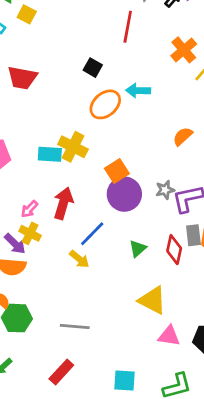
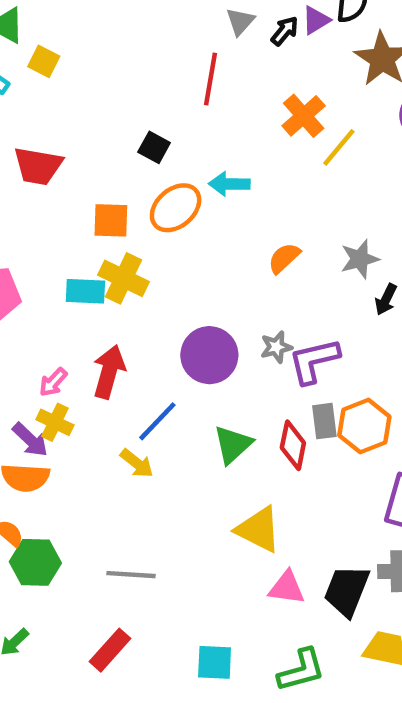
orange semicircle: (183, 136) -> (284, 258), moved
orange square: (117, 171) -> (111, 220), moved, turned 35
green triangle: (138, 249) -> (233, 444), size x1.4

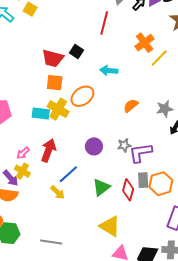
red trapezoid: (38, 166) -> (53, 58), moved
orange ellipse: (176, 208) -> (82, 96), moved
purple circle: (209, 355) -> (94, 146), size x0.7

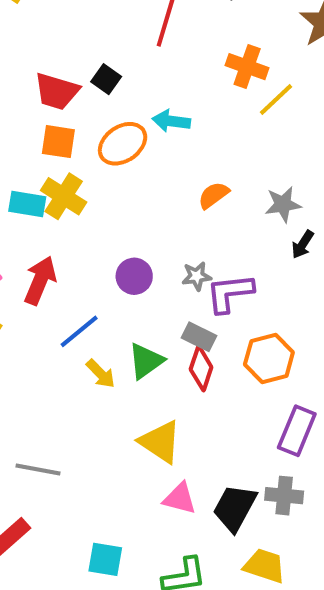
orange cross: (145, 43) -> (247, 67), turned -36
orange ellipse: (82, 96) -> (123, 144), moved
gray rectangle: (143, 180) -> (199, 337), moved, turned -63
yellow arrow: (58, 192) -> (101, 374), moved

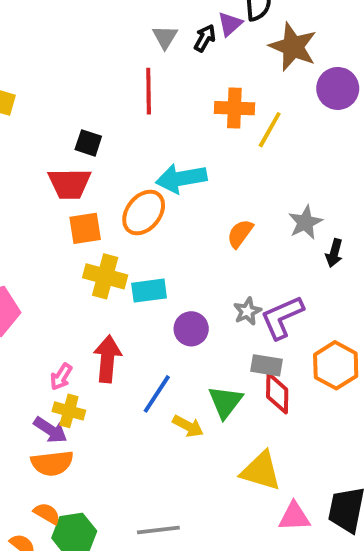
black square: (106, 79) -> (88, 143), moved
cyan arrow: (171, 121) -> (181, 178), size x1.4
cyan rectangle: (27, 204) -> (149, 291), moved

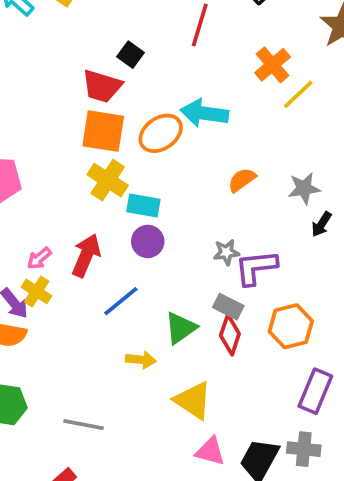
orange cross: (234, 108) -> (273, 65), turned 30
orange square: (85, 228) -> (103, 131), size x1.4
purple circle: (191, 329) -> (148, 241), moved
yellow arrow: (188, 426) -> (141, 360), moved, turned -40

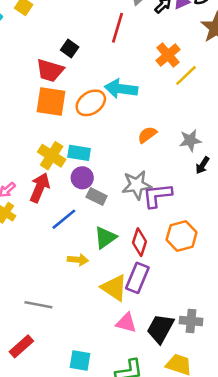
yellow cross: (108, 180) -> (52, 156), moved
gray star: (226, 252) -> (137, 185), size x1.6
gray rectangle: (228, 307) -> (97, 196), moved
purple rectangle: (315, 391) -> (137, 278), moved

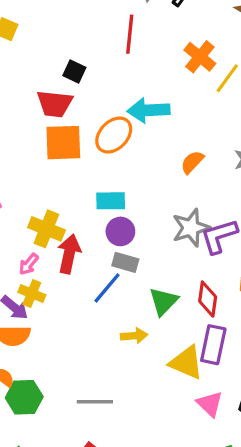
yellow cross: (52, 156) -> (46, 229), moved
gray rectangle: (97, 196) -> (125, 262), moved
pink triangle: (126, 323) -> (210, 404), turned 40

